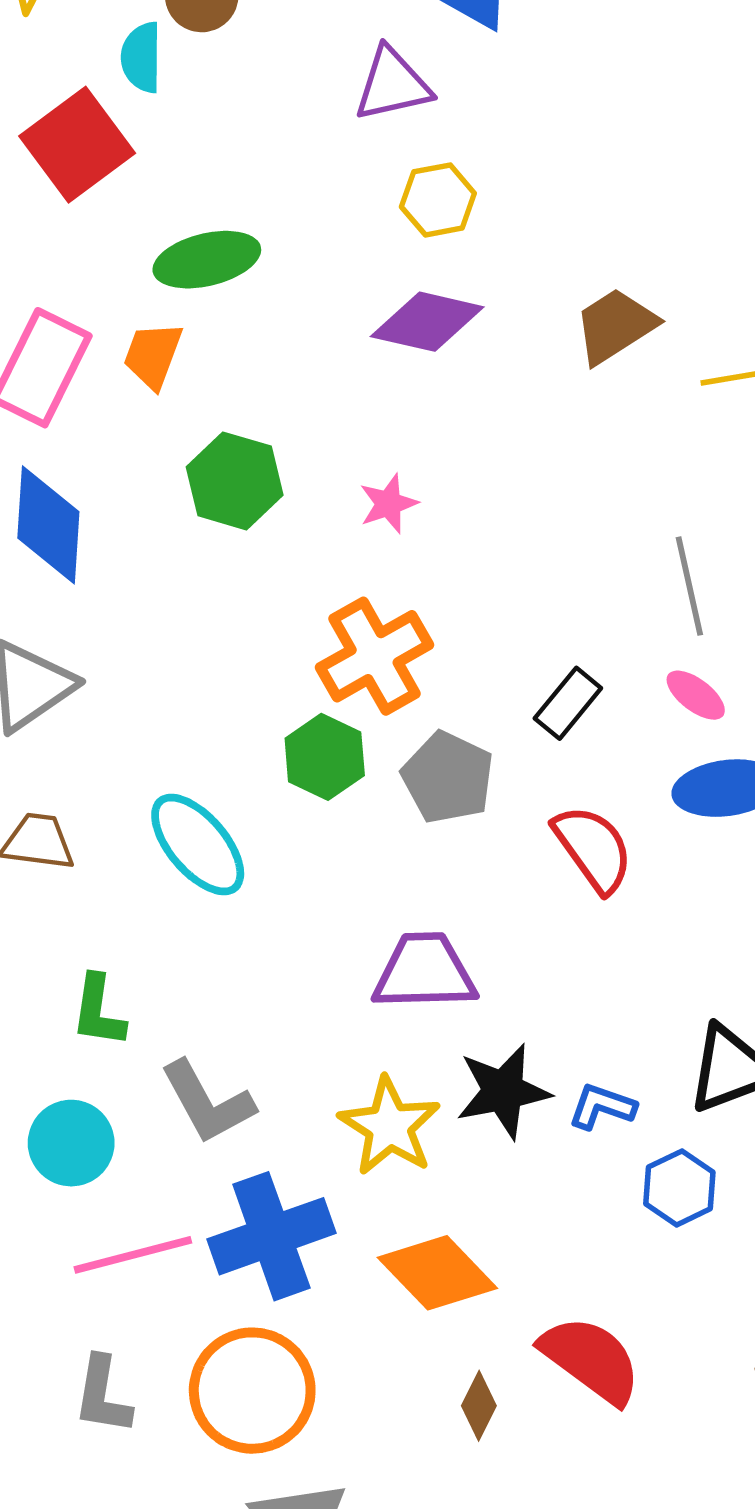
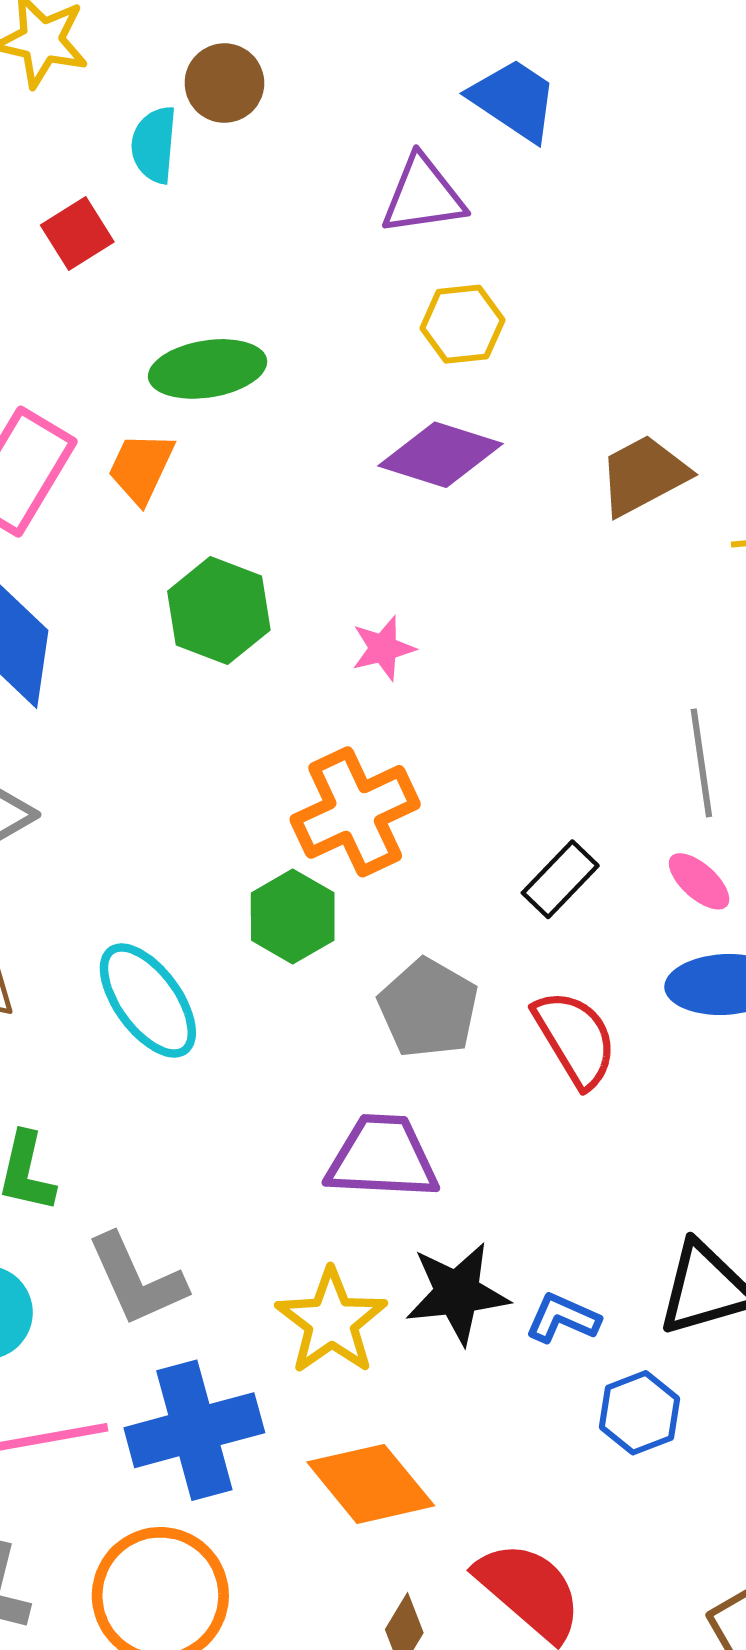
red square: (77, 145) -> (77, 234), size x0.6
gray pentagon: (448, 777) -> (428, 1008), moved

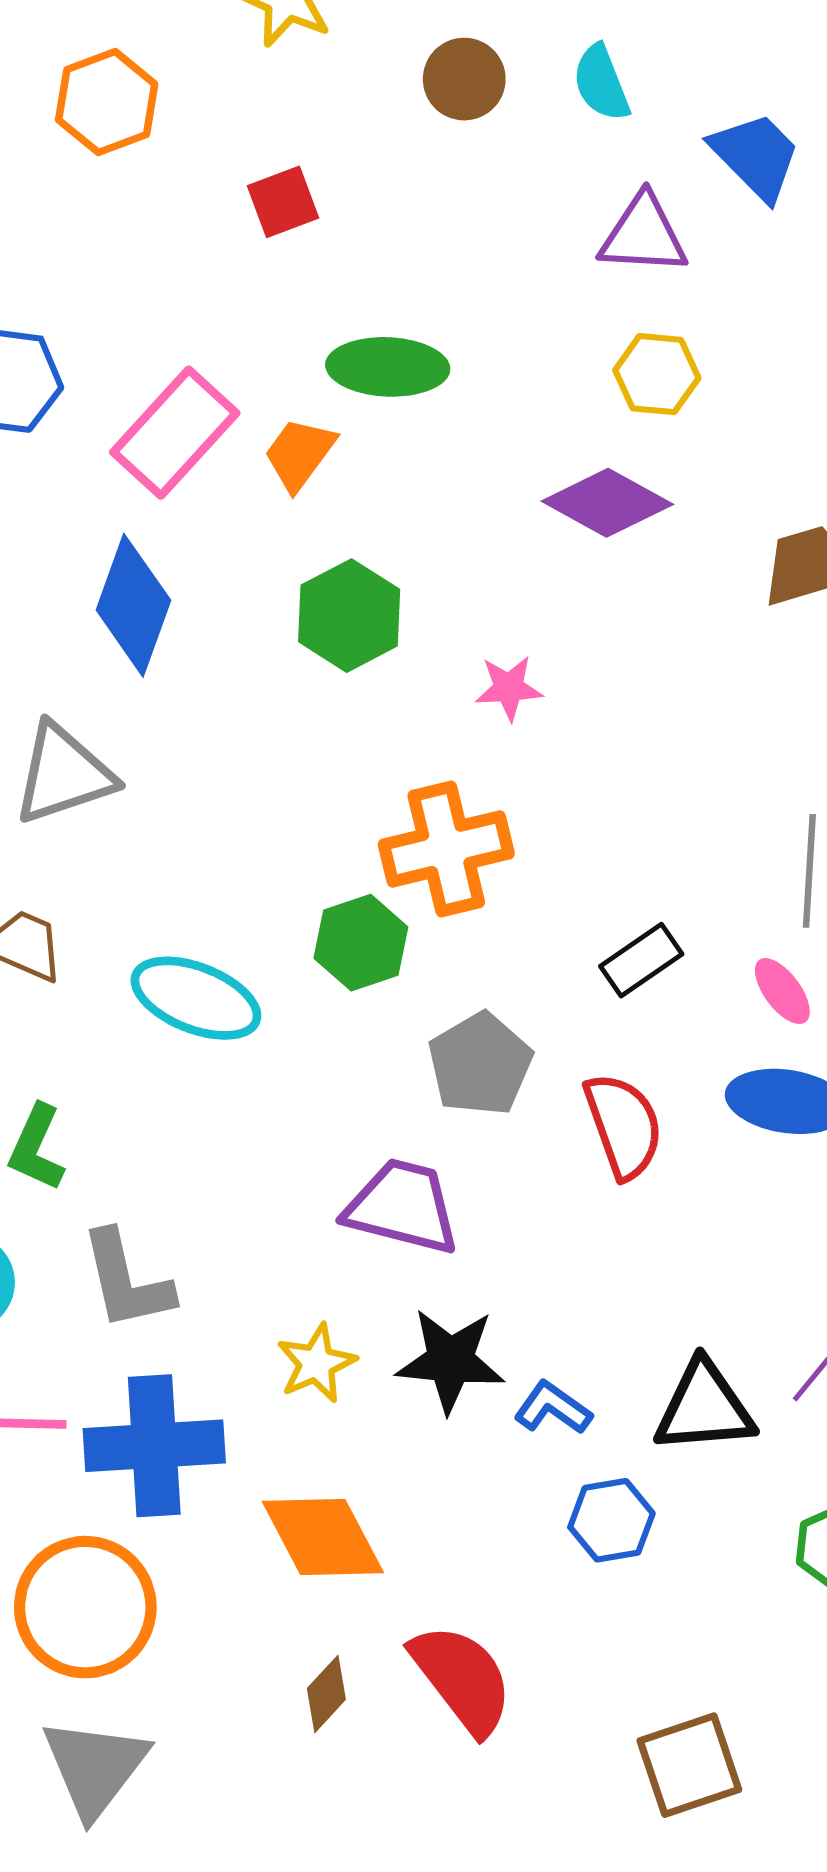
cyan semicircle: (154, 145) -> (601, 83), moved, turned -38
cyan ellipse: (148, 1000) -> (196, 998), turned -44
yellow star: (331, 1321) -> (316, 1363), size x0.7

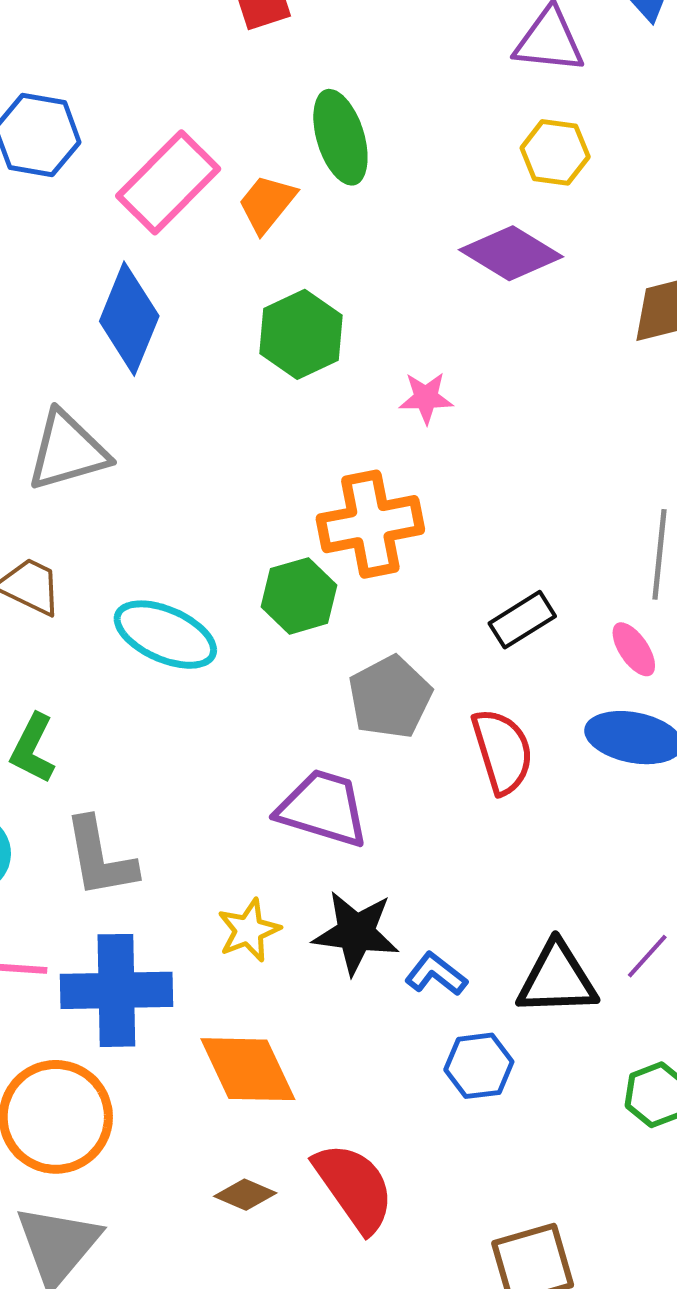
green ellipse: (388, 367) -> (340, 137), turned 68
brown diamond: (326, 1694) -> (245, 1195), turned 68

